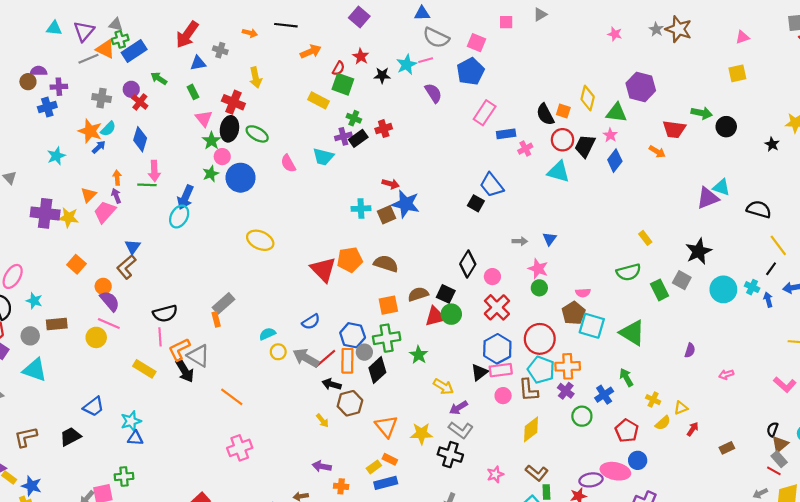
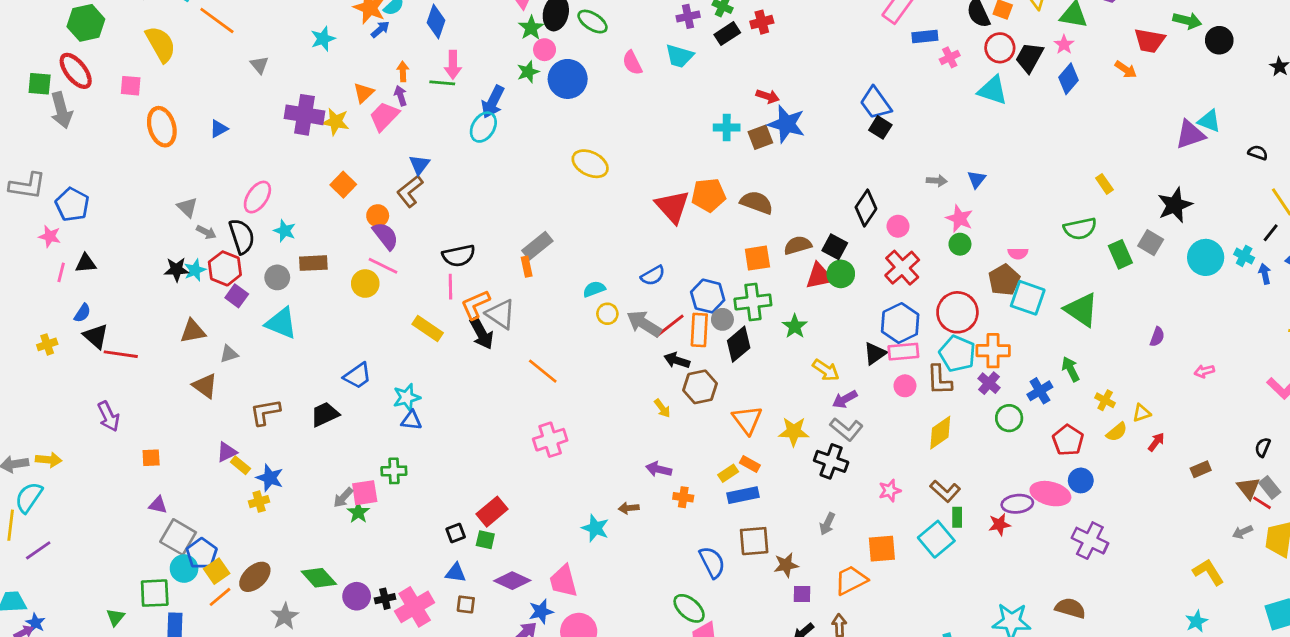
purple cross: (343, 136) -> (688, 16), moved
blue trapezoid: (492, 185) -> (875, 103), moved
black semicircle: (759, 209) -> (1258, 153), size x0.6
brown triangle: (780, 444) -> (1248, 488), moved, turned -30

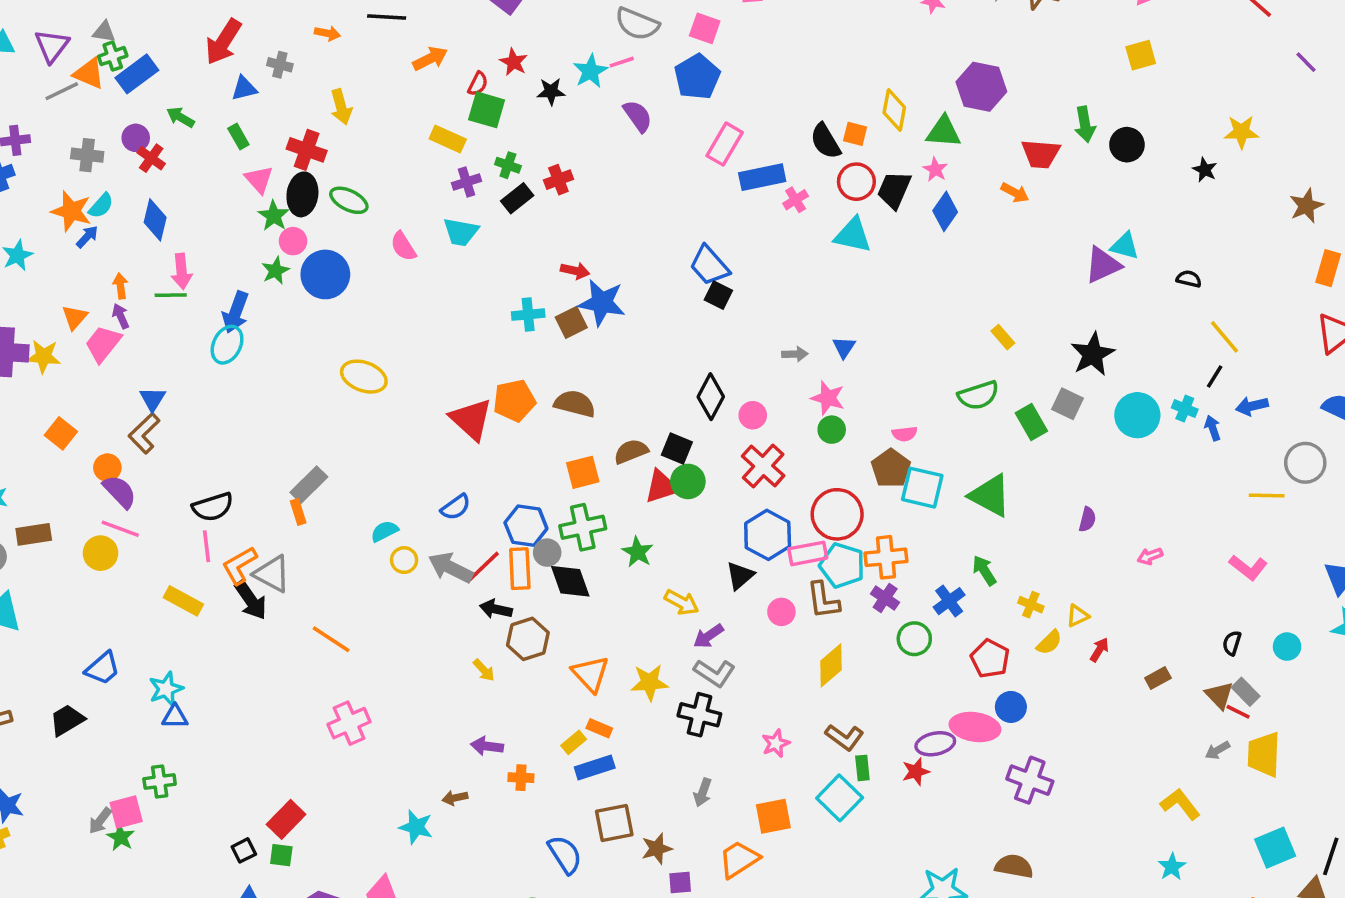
green arrow: (1187, 21) -> (1085, 124), turned 72
blue rectangle: (925, 37) -> (762, 177), size x1.4
black diamond: (739, 344) -> (570, 581), turned -64
pink rectangle: (903, 352) -> (808, 553), moved

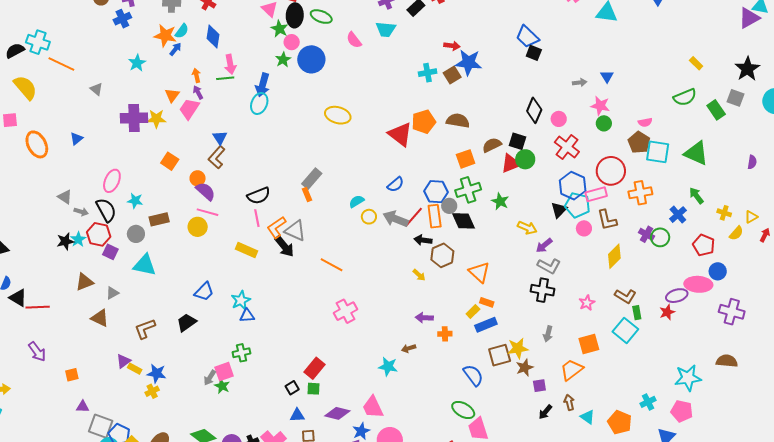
cyan pentagon: (842, 565) -> (577, 205), moved
purple cross: (885, 598) -> (647, 234), moved
yellow star: (649, 682) -> (518, 348), moved

